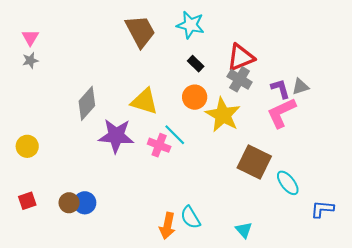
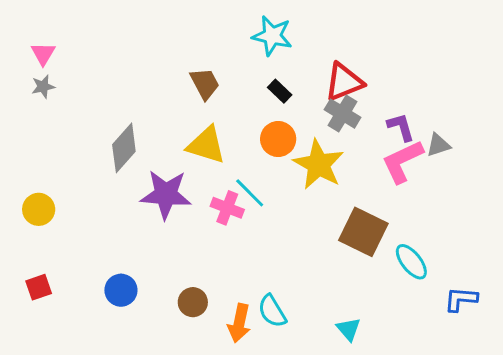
brown trapezoid: (140, 31) -> (205, 84), moved, size x0.7
gray triangle: (300, 87) -> (438, 145), moved
brown circle: (69, 203) -> (193, 302), moved

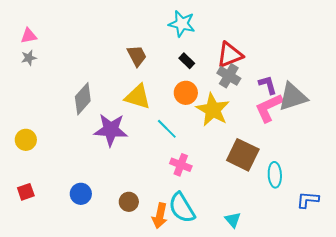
pink triangle: (43, 54) -> (29, 36), turned 48
gray triangle: (438, 145) -> (293, 97), size x1.8
pink cross: (227, 208) -> (181, 165), moved
cyan ellipse: (411, 262) -> (275, 175), turned 35
cyan semicircle: (272, 311) -> (182, 208), size x1.4

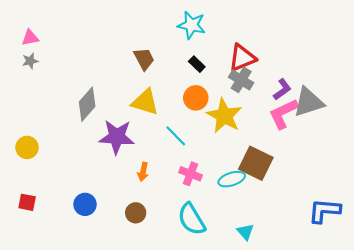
purple L-shape: (268, 85) -> (282, 89), turned 70
cyan ellipse: (275, 175) -> (232, 179), moved, turned 75
red square: (26, 192) -> (27, 202), turned 30
blue L-shape: (308, 200) -> (324, 211), size x1.4
orange arrow: (160, 216) -> (143, 172), moved, size x0.7

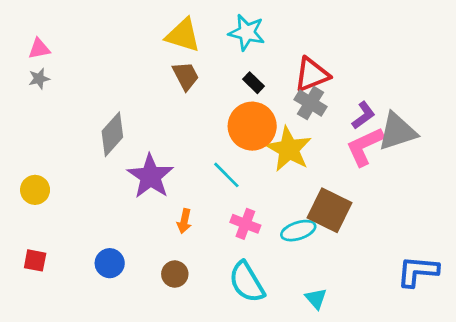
orange circle: (196, 98) -> (252, 126), size x1.5
yellow triangle: (145, 102) -> (183, 35), moved
purple star: (117, 137) -> (150, 176), turned 30

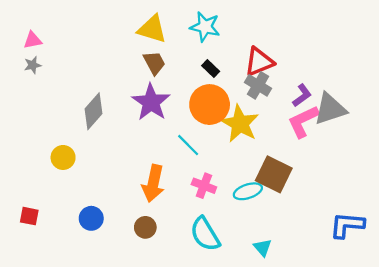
purple star: (150, 176) -> (151, 102), moved
yellow circle: (35, 190) -> (63, 157), moved
orange arrow: (184, 221) -> (153, 183), size x1.8

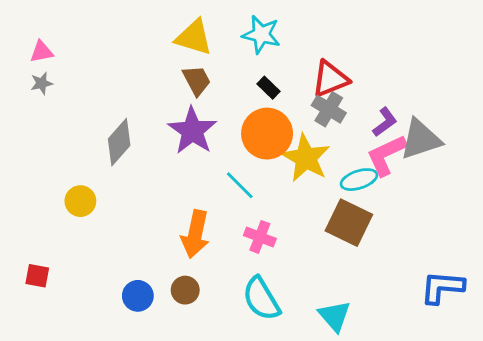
cyan ellipse: (248, 191) -> (359, 180), moved
blue circle: (91, 218) -> (138, 296), moved
cyan triangle: (263, 248) -> (335, 316), size x1.4

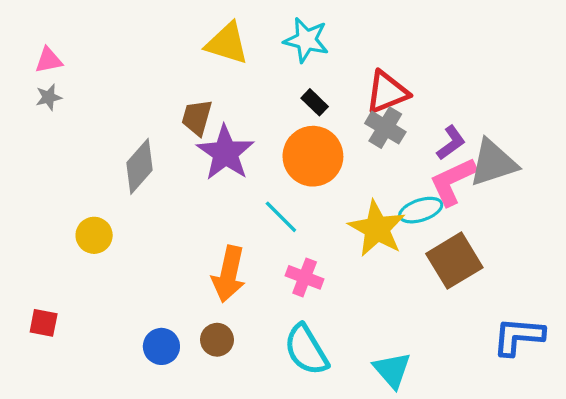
brown trapezoid: (197, 80) -> (197, 117), moved, turned -136
yellow star: (306, 158) -> (377, 229), moved
brown square: (349, 223) -> (454, 261), moved, turned 33

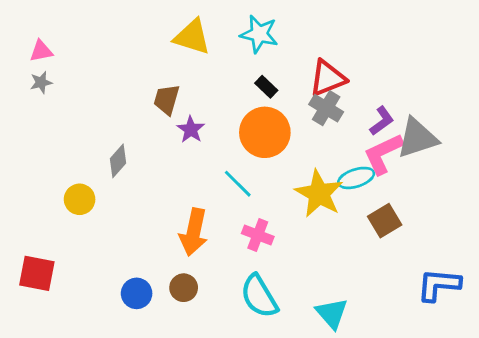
purple star: (225, 153) -> (191, 129), size x0.6
gray diamond: (140, 166) -> (118, 161), moved, size x0.7
brown square: (454, 261) -> (385, 221), size x0.7
red square: (44, 323) -> (37, 273), size x1.5

